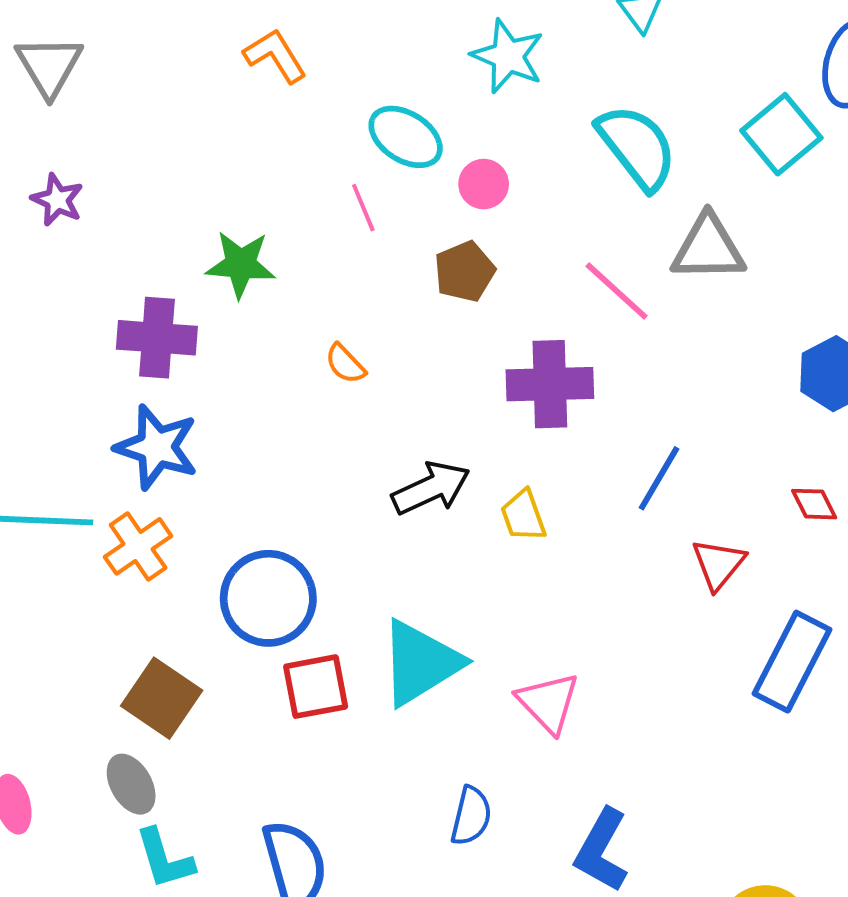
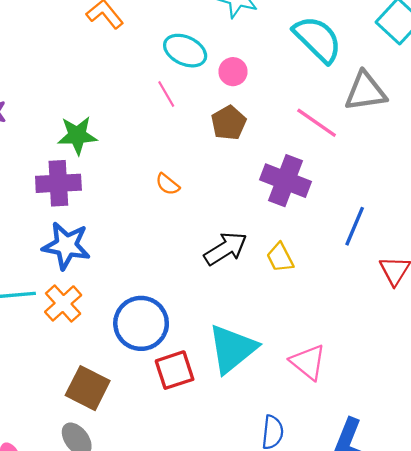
green star: (241, 264) -> (77, 135), moved
purple cross: (550, 384) -> (286, 181), turned 30

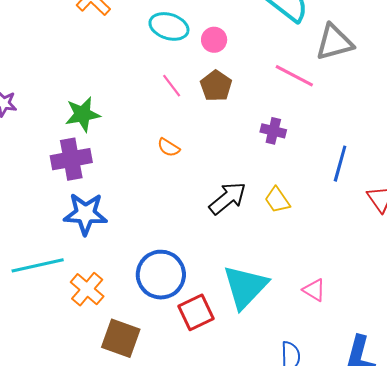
pink line: (166, 94) -> (172, 86), moved
purple cross: (286, 181) -> (273, 131), size x0.6
orange cross: (63, 303) -> (87, 289), moved
pink triangle: (308, 362) -> (314, 290), size x0.7

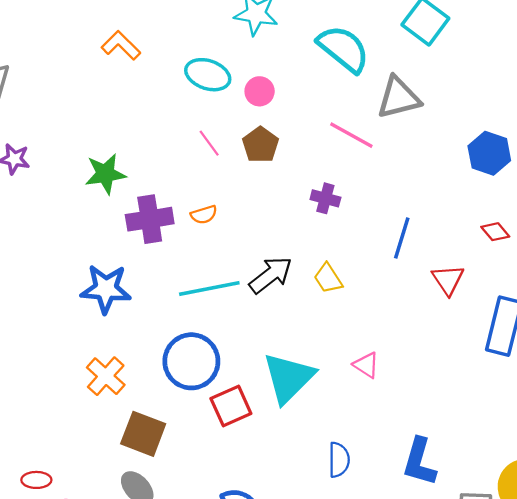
orange semicircle: (169, 148) -> (204, 215), turned -50
purple cross: (71, 159) -> (150, 219), moved
cyan line: (38, 265) -> (209, 288), moved
pink triangle: (314, 290) -> (366, 365), moved

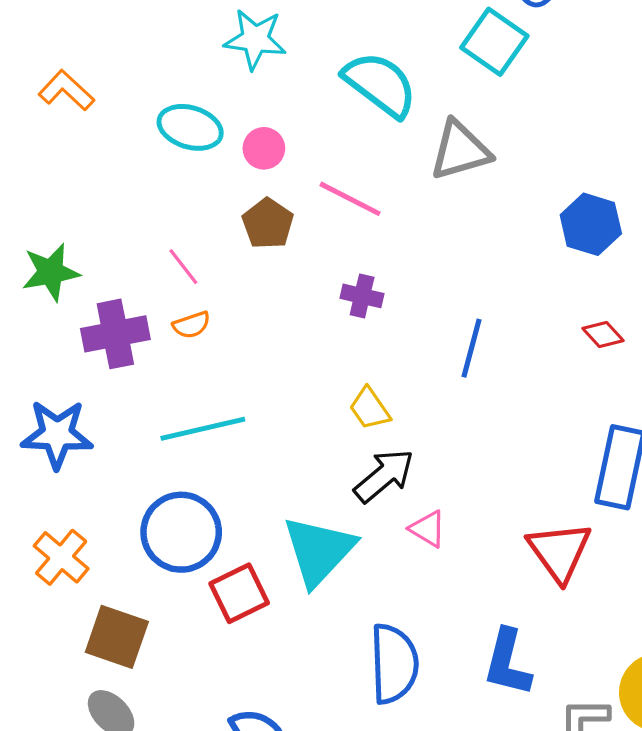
pink line: (351, 135) -> (350, 199), moved
pink line: (209, 143) -> (183, 267), moved
black arrow: (271, 275) -> (384, 476), moved
red triangle: (448, 280) -> (559, 552), moved, size x1.4
blue semicircle: (339, 460) -> (394, 664), size x1.6

